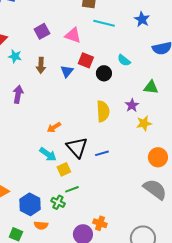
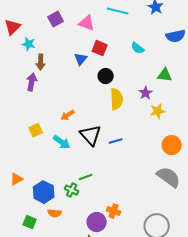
brown arrow: (41, 65) -> (41, 62), moved
black circle: (104, 73) -> (106, 76), moved
yellow square: (64, 169) -> (36, 130), moved

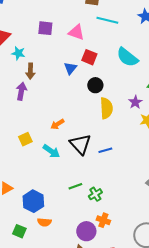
purple square: (56, 19) -> (45, 28), turned 35
cyan semicircle: (138, 48) -> (127, 57), size x1.6
green cross: (72, 190) -> (95, 194), moved, turned 32

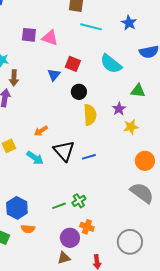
pink triangle: (76, 32) -> (50, 38), moved
green line: (75, 186) -> (59, 206), moved

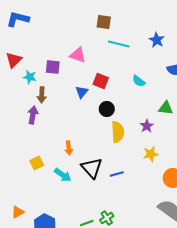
purple square: (29, 35) -> (53, 67), moved
cyan semicircle: (111, 64) -> (139, 81), size x0.6
yellow star: (131, 127) -> (151, 154), moved
orange arrow: (41, 131) -> (69, 148), turned -64

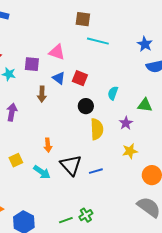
blue star: (157, 40) -> (145, 44), moved
cyan semicircle: (139, 81) -> (113, 93), moved, turned 72
blue triangle: (82, 92) -> (59, 78), moved, turned -32
brown arrow: (42, 95) -> (42, 94), moved

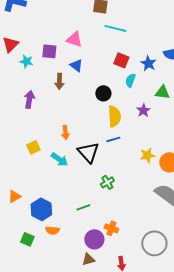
blue star: (145, 44) -> (148, 63), moved
red square: (80, 78) -> (121, 60), moved
yellow star: (130, 151) -> (147, 155), moved
blue line: (96, 171) -> (113, 139), moved
green cross: (86, 215) -> (107, 182), moved

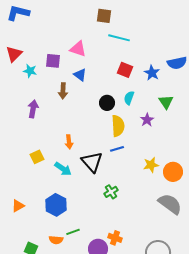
cyan semicircle: (130, 80) -> (129, 98), moved
green triangle: (162, 92) -> (166, 102), turned 49
green line: (83, 207) -> (73, 232), moved
blue hexagon: (41, 209) -> (56, 205), moved

